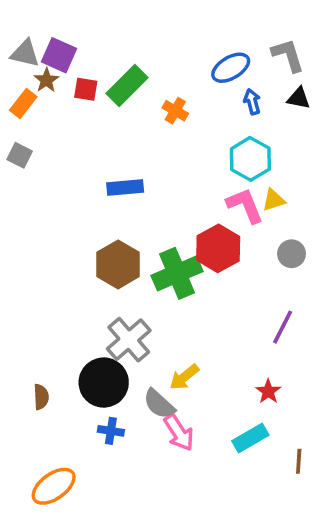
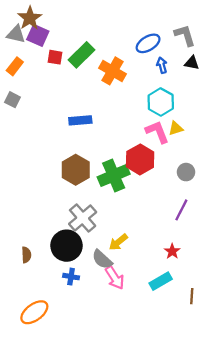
brown star: (46, 80) -> (30, 18), moved, size x1.5
orange cross: (175, 111) -> (112, 71), size x1.6
gray circle: (292, 254) -> (186, 172), moved

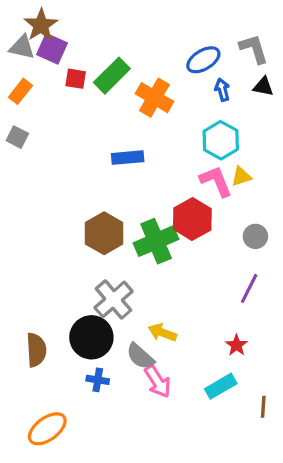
blue rectangle: (80, 120) -> (128, 158), moved
yellow arrow: (118, 242) -> (162, 333), turned 60
brown semicircle: (26, 255) -> (36, 350), size x1.5

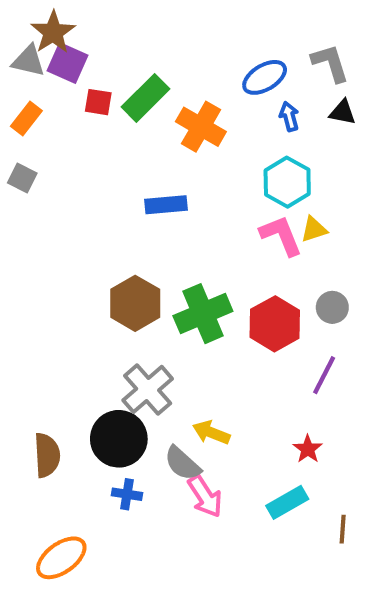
red hexagon: (192, 219) -> (275, 324), moved

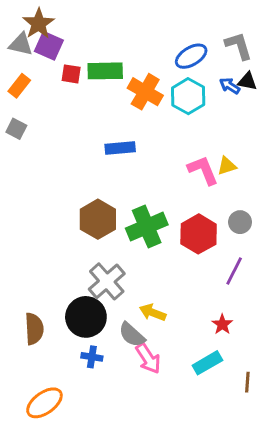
green rectangle: (145, 98) -> (105, 71), turned 44
blue arrow: (289, 116) -> (230, 86), moved, turned -42
cyan hexagon: (287, 182) -> (188, 96), moved

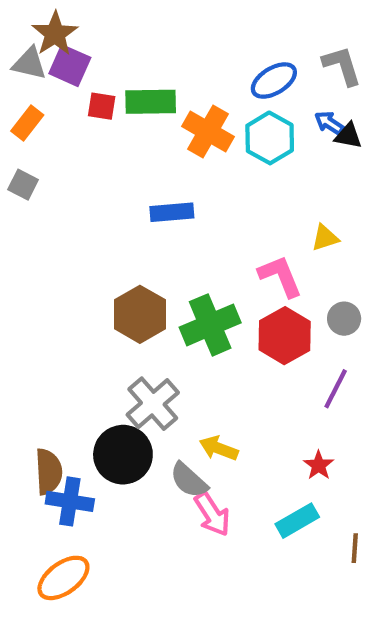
black triangle: (247, 81) -> (348, 136), moved
pink L-shape: (203, 170) -> (280, 276), moved
blue cross: (92, 357) -> (70, 501), moved, size x1.5

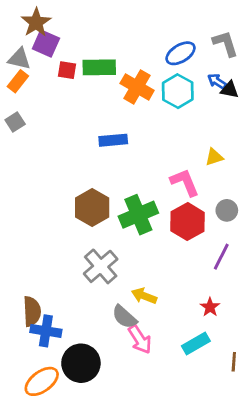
gray triangle: (29, 63) -> (19, 59), moved
gray square: (23, 185) -> (15, 122), turned 30
black circle: (123, 455) -> (81, 363), moved

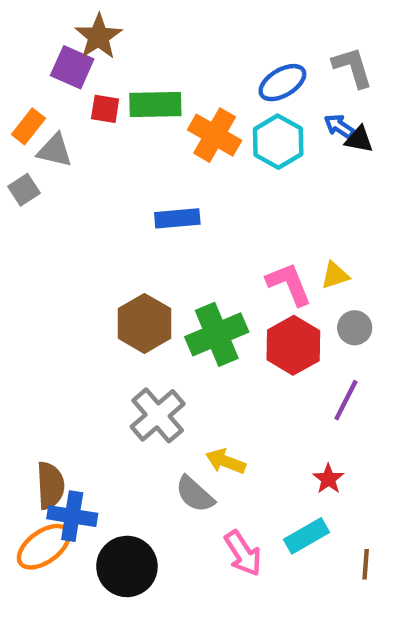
brown star: (36, 22) -> (98, 37), moved
gray triangle: (19, 59) -> (55, 150), moved
yellow triangle: (214, 157) -> (335, 275), moved
pink arrow: (140, 339) -> (243, 553), moved
orange ellipse: (42, 381) -> (44, 547), moved

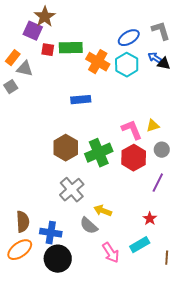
blue cross: (72, 516) -> (51, 233), moved

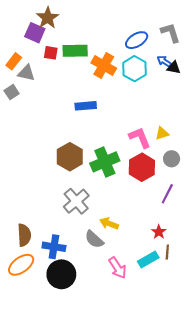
brown line: (167, 258) -> (167, 252), moved

